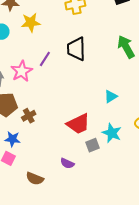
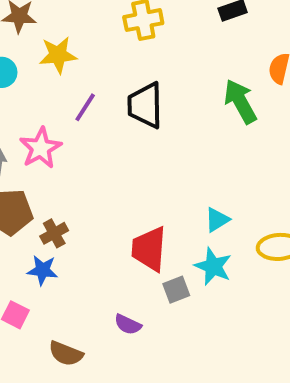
purple line: (45, 59) -> (85, 107), moved
cyan triangle: (111, 96) -> (217, 220), moved
red trapezoid: (78, 124) -> (149, 249), turned 120
blue star: (12, 139) -> (42, 270), moved

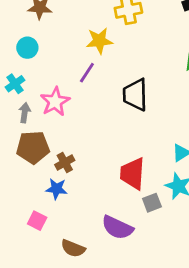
yellow star: (58, 55) -> (99, 41), moved
black trapezoid: (145, 105) -> (135, 95), moved
purple semicircle: (128, 324) -> (117, 228), size x1.6

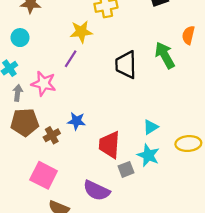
black trapezoid: (135, 95) -> (126, 65), moved
pink star: (55, 102) -> (44, 83), turned -30
blue star: (56, 189) -> (77, 121), moved
pink square: (37, 221) -> (44, 175), moved, size x1.6

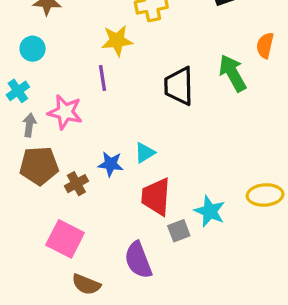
purple line: (71, 59) -> (102, 78), turned -42
cyan triangle: (151, 127) -> (145, 153), moved
purple semicircle: (97, 191) -> (138, 260), turned 44

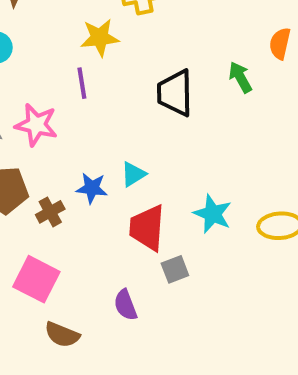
green arrow: (233, 73) -> (240, 77), size x0.7
cyan star: (210, 211) -> (213, 214), moved
purple semicircle: (138, 260) -> (125, 305), size x0.7

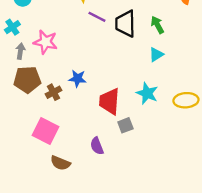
green arrow: (240, 77) -> (157, 25), moved
purple line: (82, 83) -> (97, 17), moved, turned -54
cyan triangle: (133, 174) -> (156, 55), moved

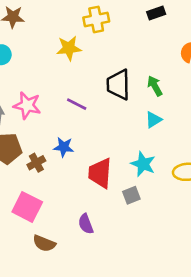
purple line: (97, 17) -> (77, 104), moved
gray square: (125, 125) -> (131, 195), moved

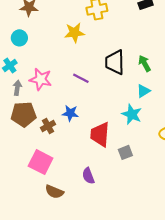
cyan star: (143, 164) -> (132, 114), moved

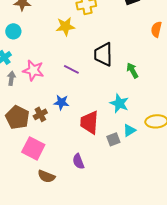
green arrow: (145, 63) -> (132, 70), moved
cyan triangle: (143, 91) -> (129, 130), moved
brown pentagon: (24, 114) -> (17, 117), moved, turned 30

